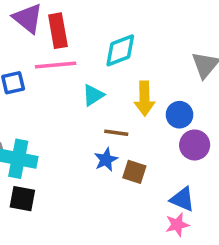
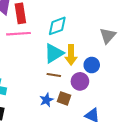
cyan triangle: (93, 95) -> (54, 53), moved, size x1.5
purple circle: (195, 145) -> (80, 81), moved
blue star: (106, 160) -> (46, 100), moved

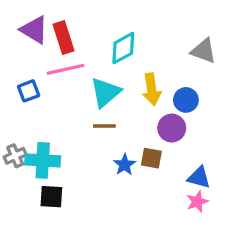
gray triangle: (108, 36) -> (204, 51), turned -42
cyan triangle: (54, 53) -> (105, 92), moved
brown line: (54, 75) -> (104, 126), moved

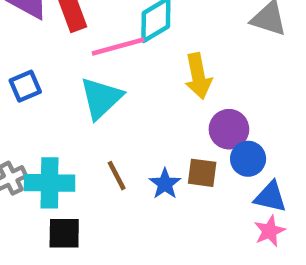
pink line: (66, 69) -> (118, 47), moved
cyan triangle: (105, 92) -> (101, 98), moved
blue circle: (186, 100) -> (248, 159), moved
brown line: (104, 126) -> (117, 176), moved, turned 65

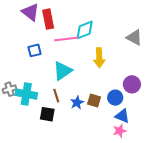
blue square: (25, 86) -> (34, 50), moved
cyan triangle: (101, 98) -> (62, 71), moved
purple circle: (229, 129) -> (132, 84), moved
black square: (64, 233) -> (47, 114), moved

